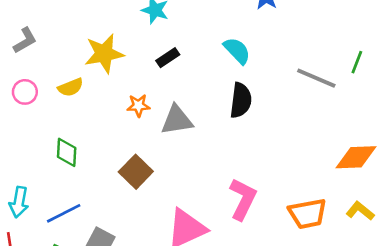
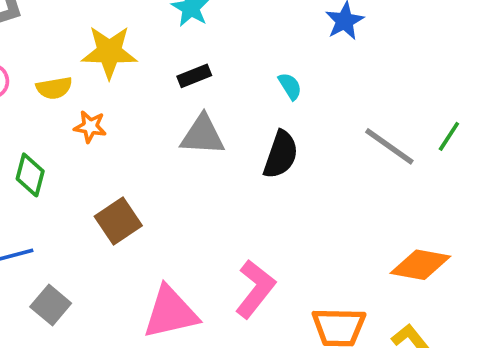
cyan semicircle: (237, 51) -> (290, 86), size x0.7
orange star: (138, 105) -> (90, 127), moved
gray triangle: (177, 120) -> (202, 135), moved

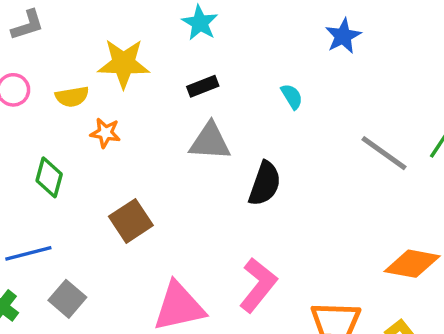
black semicircle: (281, 155) -> (265, 184), moved

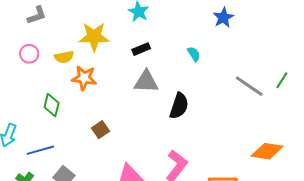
orange star: (105, 133) -> (84, 78), size x1.4
brown square: (131, 221) -> (101, 130), size x0.7

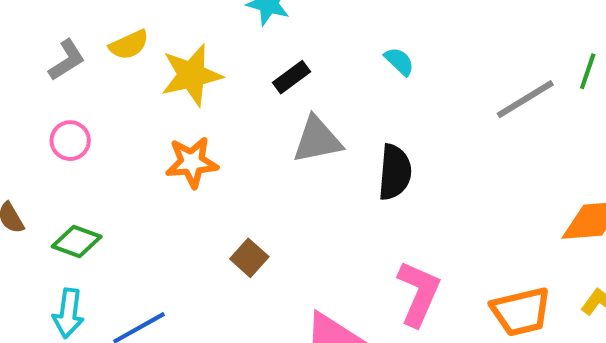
yellow semicircle: (64, 57) -> (129, 45), moved
gray line: (249, 86) -> (525, 99), turned -52
green diamond: (52, 105) -> (77, 241), moved, turned -70

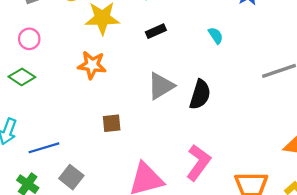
gray triangle: (317, 140) -> (161, 86), moved, turned -32
green diamond: (77, 241) -> (22, 77), moved
brown square: (249, 258) -> (112, 123), turned 30

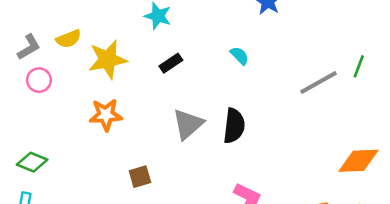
pink circle: (29, 39) -> (39, 80), moved
green diamond: (22, 77) -> (32, 162), moved

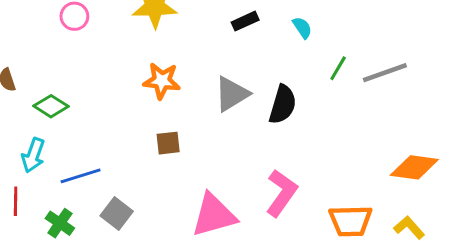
black rectangle: (171, 63) -> (245, 21), moved
green line: (359, 66) -> (338, 68), moved
orange star: (106, 115) -> (162, 81), moved

